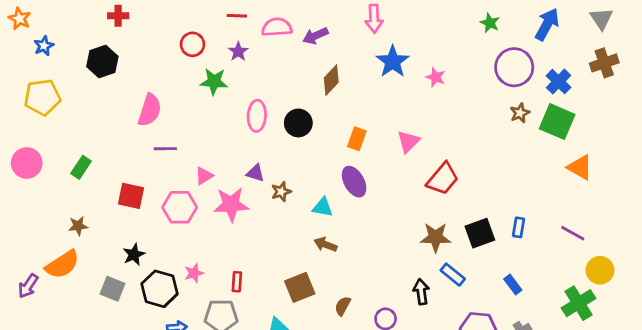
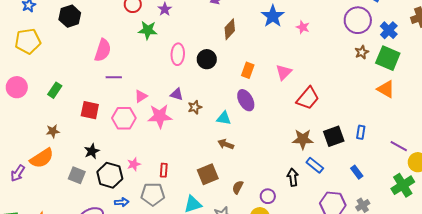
orange triangle: (580, 167) -> (386, 89), moved
purple line: (573, 233) -> (399, 146), moved

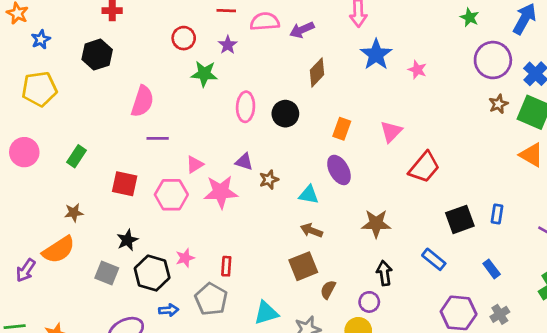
brown star: (303, 139) -> (376, 224), moved
brown square: (208, 174) -> (303, 266), moved
black arrow: (293, 177) -> (384, 273), moved
gray pentagon: (153, 194) -> (211, 299), turned 30

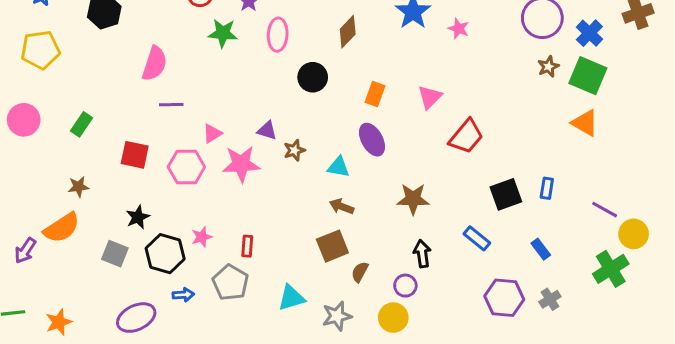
pink ellipse: (246, 107) -> (278, 35), moved

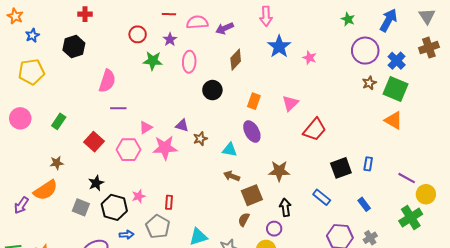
red square: (135, 155) -> (94, 142), turned 30
brown square: (332, 246) -> (252, 195), moved

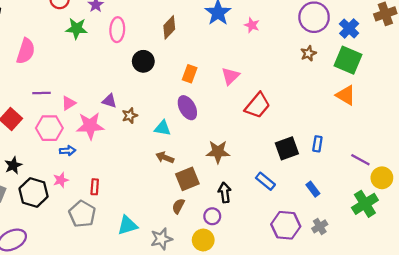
brown star: (369, 83) -> (308, 53), moved
purple line: (118, 108) -> (41, 93), moved
blue arrow: (126, 235) -> (68, 151), moved

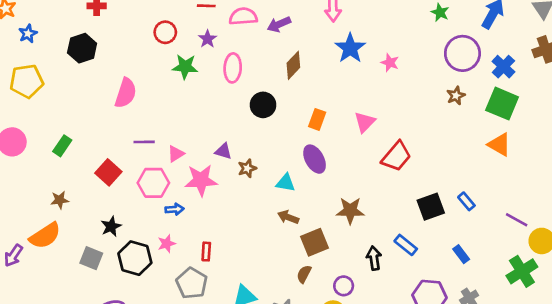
blue rectangle: (317, 144) -> (466, 201), turned -49
black arrow: (225, 192) -> (374, 258), moved

